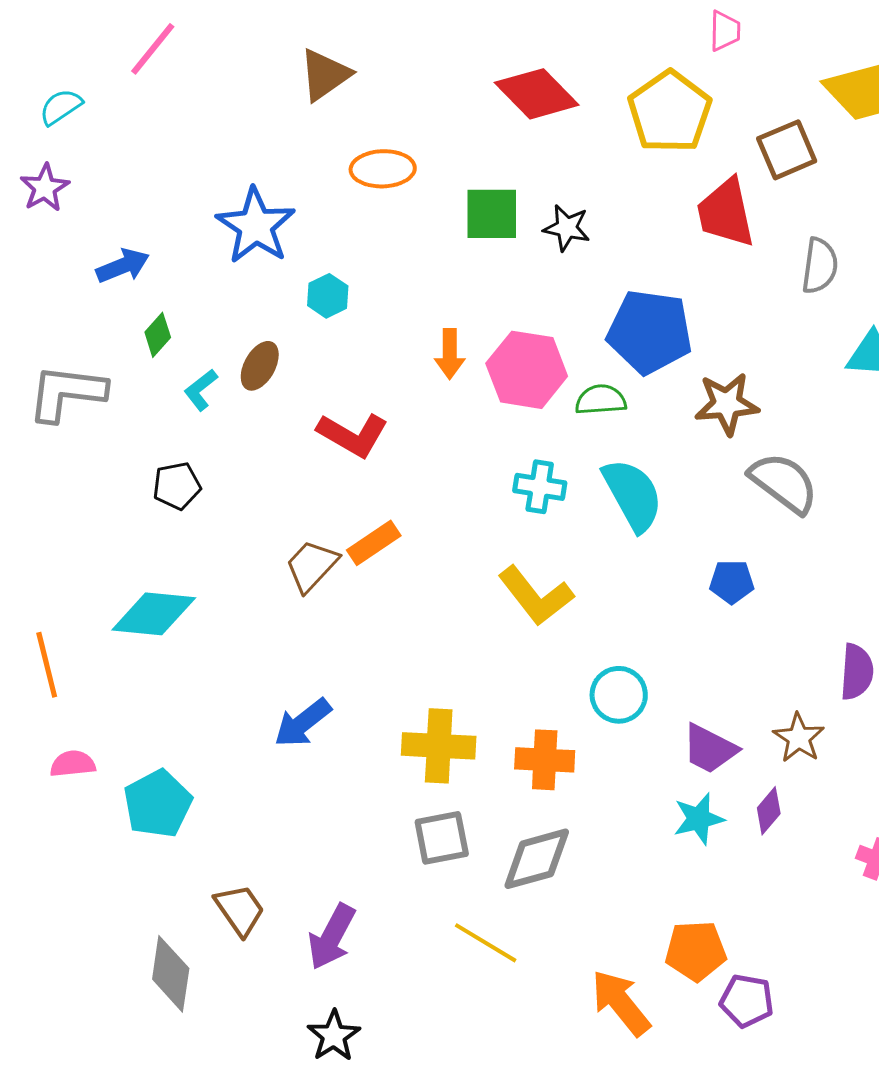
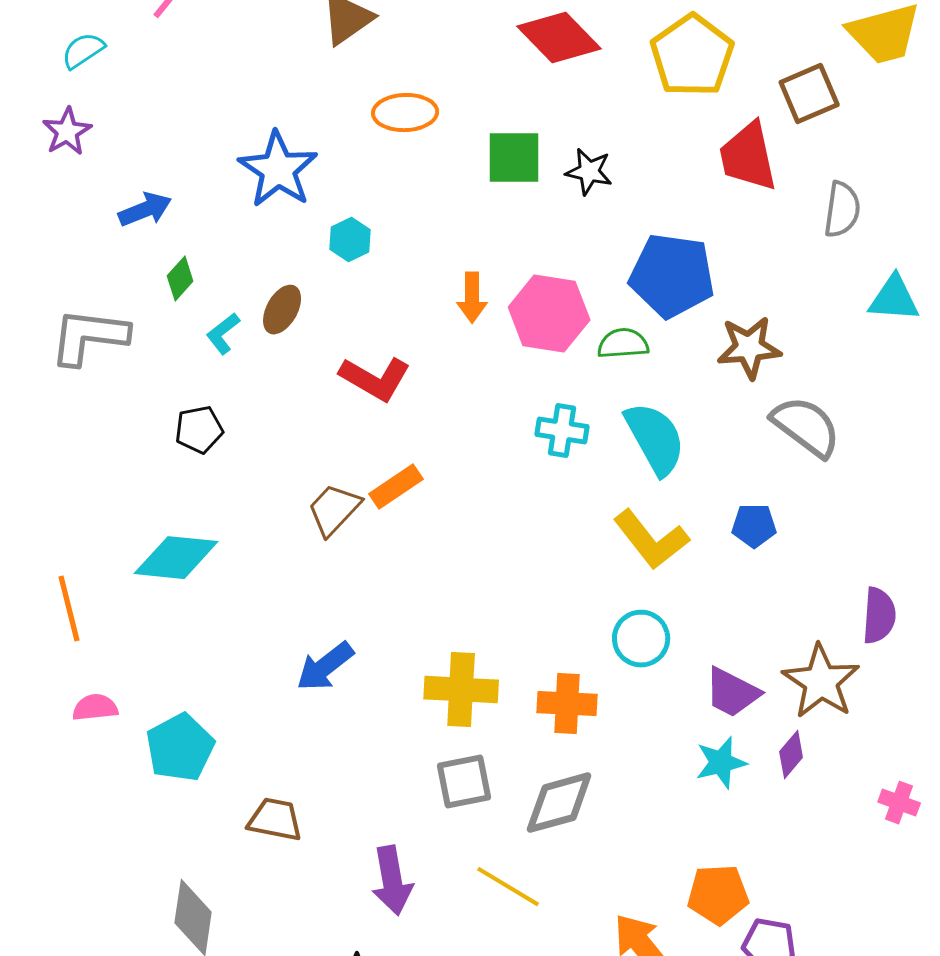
yellow L-shape: (536, 596) -> (651, 540), moved
brown star: (799, 738) -> (821, 682), size x1.5
brown trapezoid: (240, 910) -> (275, 820), moved, turned -44
purple arrow: (332, 937) -> (392, 881), moved, turned -38

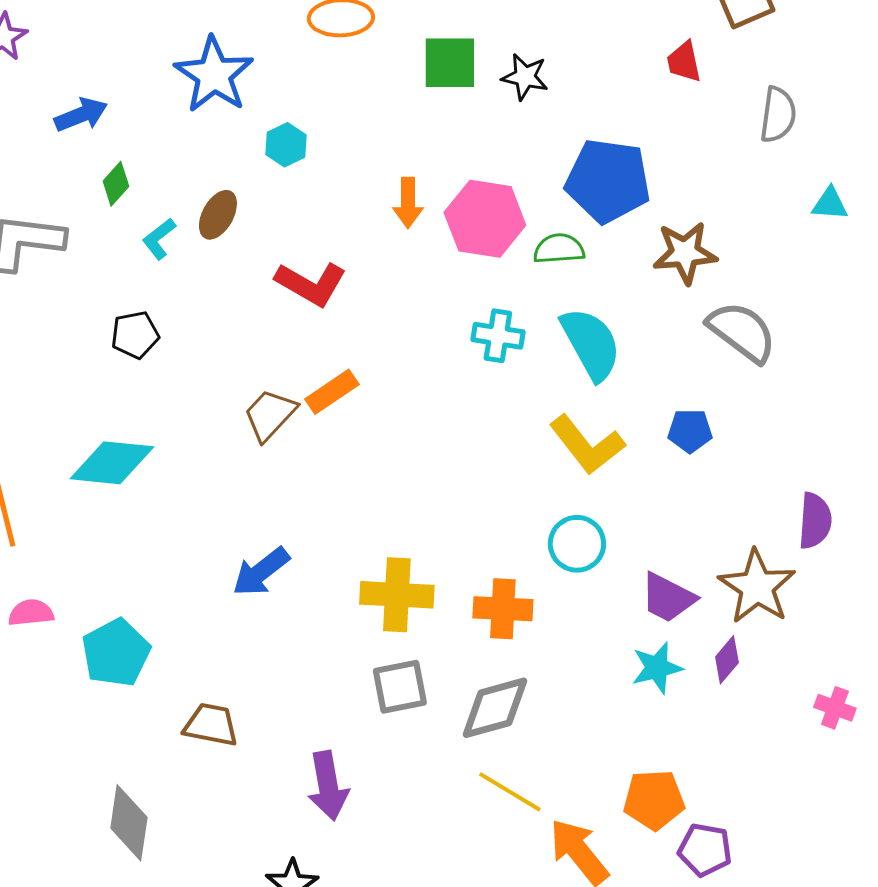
red trapezoid: (748, 157) -> (684, 62), size x0.6
cyan triangle: (894, 299) -> (830, 204), size x0.7
yellow line: (508, 887) -> (510, 792), moved

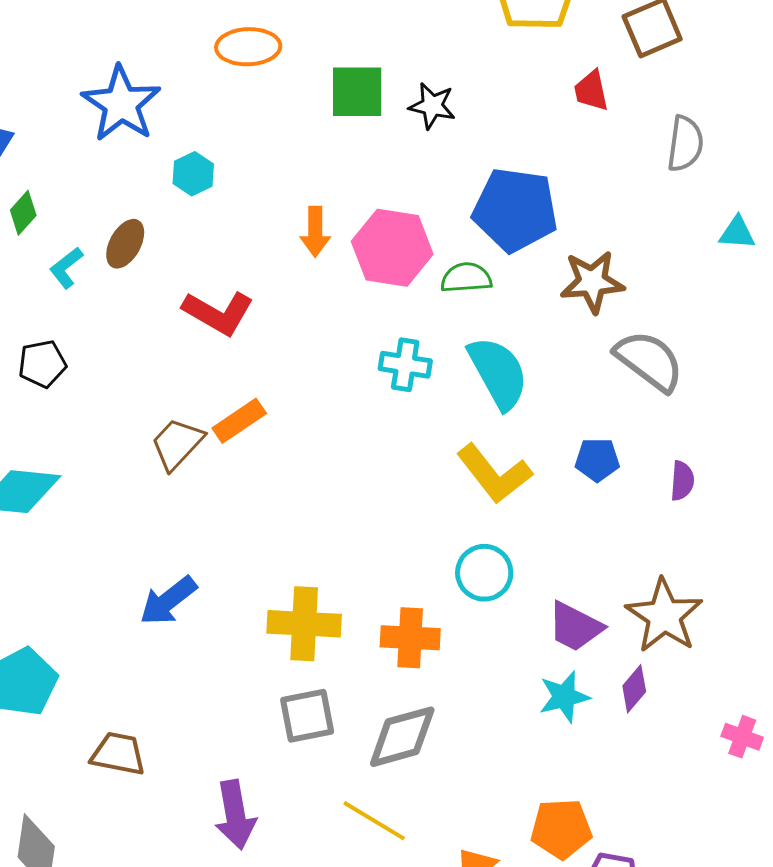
purple semicircle: (815, 521) -> (682, 481), moved, size x0.7
yellow line: (510, 792) -> (374, 821), moved

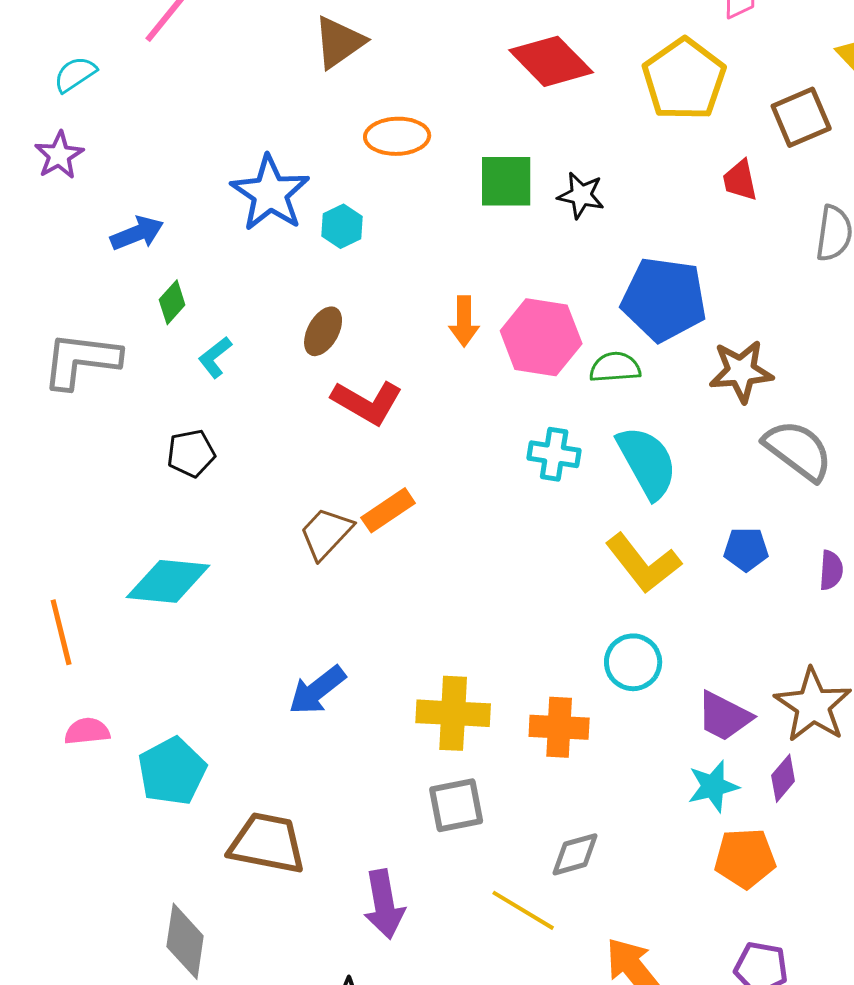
cyan hexagon: (193, 174) -> (342, 226), moved
brown ellipse: (125, 244) -> (323, 331), moved
gray diamond: (402, 737) -> (575, 854), moved, size x0.7
brown trapezoid: (118, 754) -> (267, 843), size x1.4
orange pentagon: (561, 829) -> (745, 858), moved

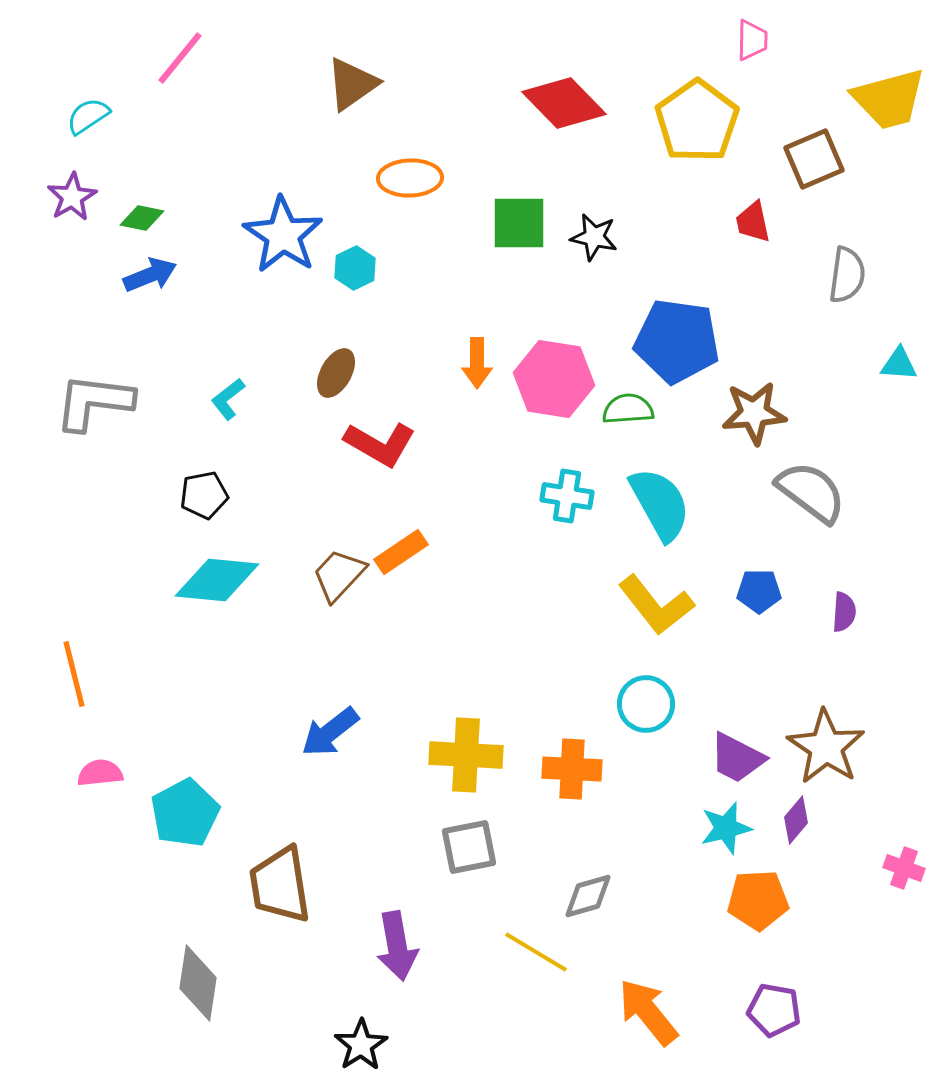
green diamond: (172, 302) -> (142, 218), moved, turned 60
cyan diamond: (168, 581) -> (217, 580), moved
brown trapezoid: (267, 843) -> (280, 885), turned -110

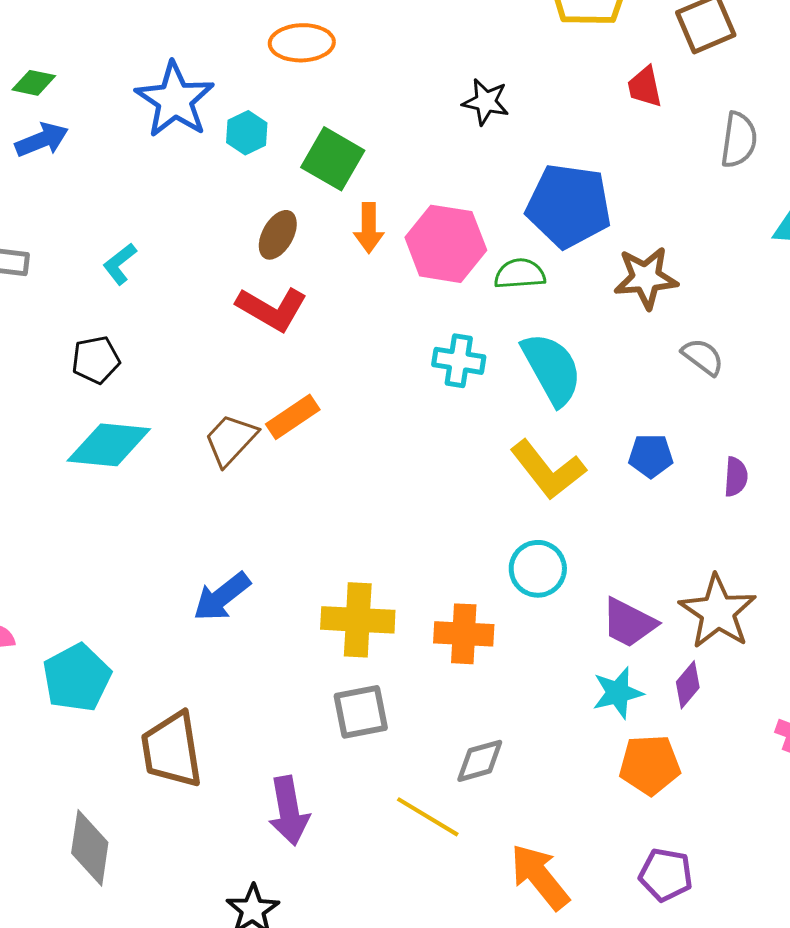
green square: (519, 223) -> (333, 159), moved, turned 30
brown ellipse: (336, 373) -> (278, 235), moved
gray semicircle: (811, 492) -> (703, 357), size x0.6

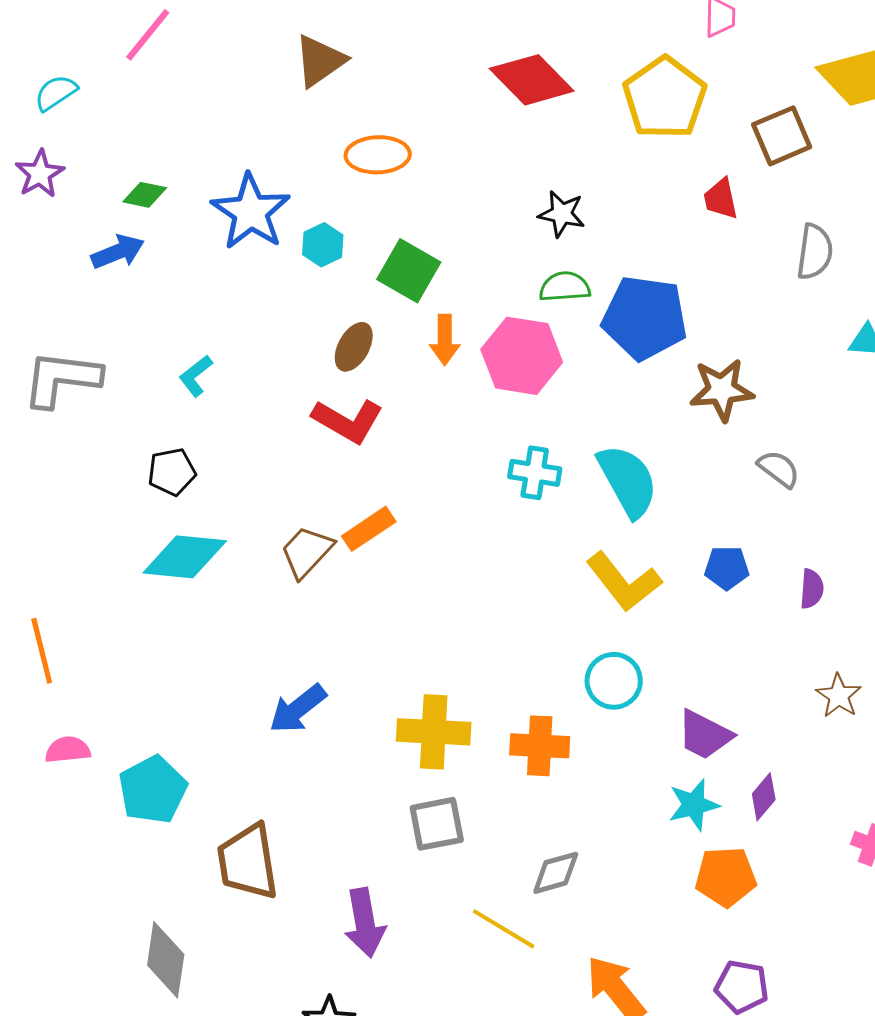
green diamond: (34, 83) -> (145, 195), moved
green semicircle: (520, 274) -> (565, 287), moved
brown star: (718, 612) -> (839, 696), moved, size x0.6

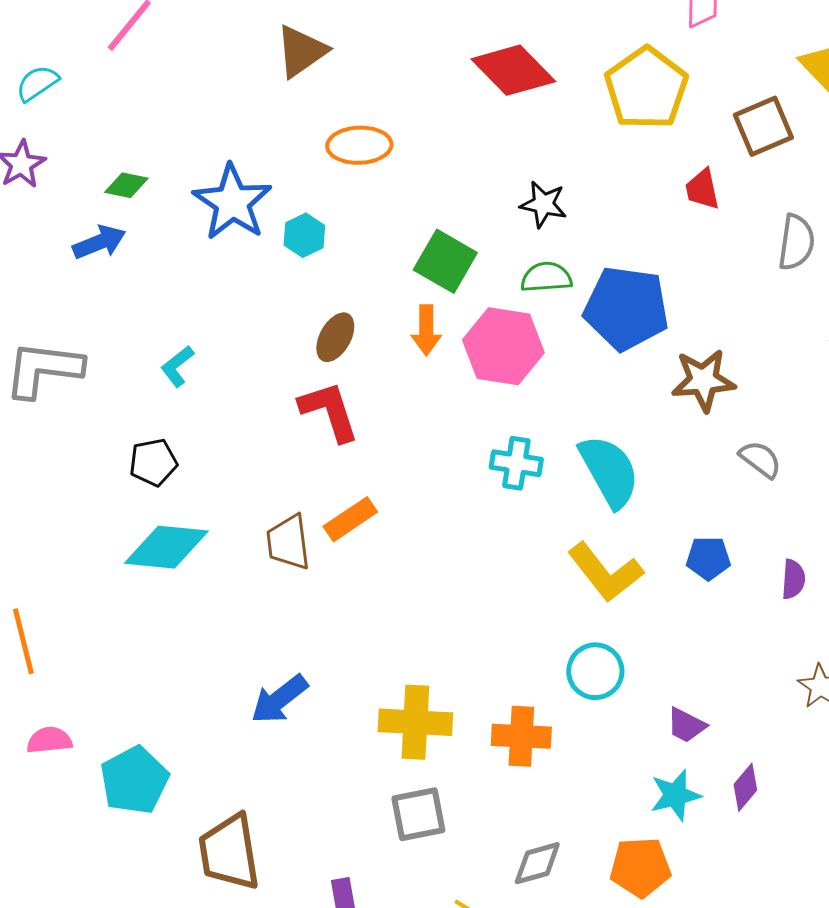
green square: (409, 271) -> (445, 261), moved
red L-shape: (348, 421) -> (329, 411), turned -138
brown trapezoid: (307, 552) -> (288, 542), turned -50
purple trapezoid: (705, 735) -> (686, 725), size x0.7
orange pentagon: (726, 877) -> (640, 867), moved

